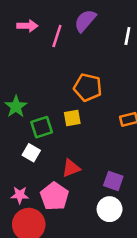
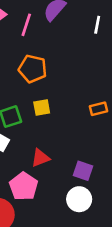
orange pentagon: (88, 87) -> (33, 69), moved

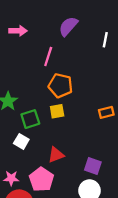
pink line: (26, 25) -> (48, 56), moved
orange pentagon: (33, 69) -> (60, 86), moved

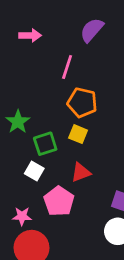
yellow square: (57, 111) -> (78, 134), turned 32
red triangle: (56, 155) -> (81, 172), moved
pink pentagon: (41, 179) -> (59, 201), moved

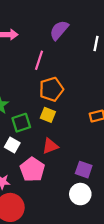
orange pentagon: (82, 103) -> (51, 89), turned -30

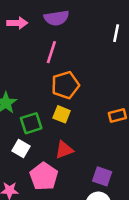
purple semicircle: (59, 30) -> (56, 18), moved, turned -140

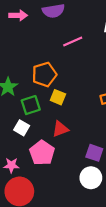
pink line: (51, 52) -> (73, 42), moved, turned 48
orange pentagon: (65, 85) -> (44, 74), moved

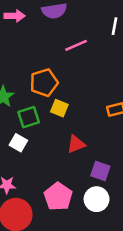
red triangle: (60, 129) -> (76, 144), moved
pink pentagon: (42, 153) -> (58, 197), moved

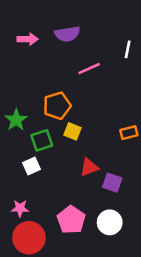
white square: (18, 143) -> (31, 166), turned 36
purple square: (100, 171) -> (112, 183), moved

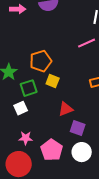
pink line: (89, 69) -> (87, 43), moved
purple square: (112, 183) -> (78, 128), moved
pink star: (20, 208) -> (26, 138), moved

